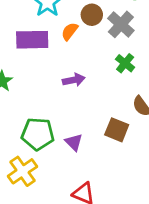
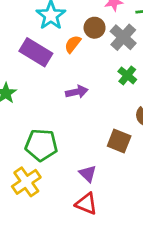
purple rectangle: (32, 40) -> (36, 52), turned 32
purple triangle: (74, 142) -> (88, 174), moved

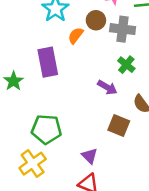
gray cross: (123, 37) -> (123, 29), turned -35
purple rectangle: (36, 52) -> (48, 62), moved, turned 48
purple arrow: (77, 92) -> (107, 87), moved, turned 42

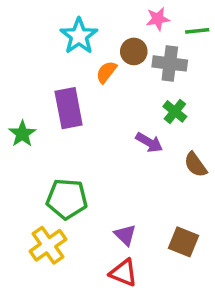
brown square: (119, 125) -> (184, 242), moved

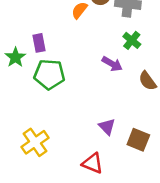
purple rectangle: (69, 108) -> (39, 43), moved, size x0.6
green pentagon: (67, 199) -> (49, 74), moved
purple triangle: (125, 235) -> (107, 127), moved

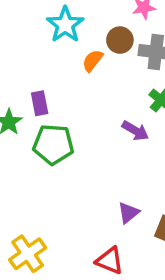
purple triangle: (107, 127) -> (128, 213), turned 36
yellow cross: (35, 142) -> (28, 254), moved

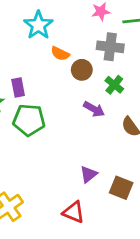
brown circle: (120, 40) -> (82, 70), moved
orange semicircle: (93, 61) -> (60, 54), turned -102

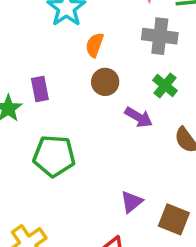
orange semicircle: (60, 54) -> (95, 45), turned 84
brown circle: (82, 70) -> (105, 82), moved
green pentagon: (29, 120) -> (54, 156), moved

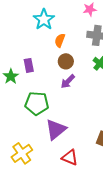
purple arrow: (139, 117) -> (68, 81), moved, turned 105
purple triangle: (132, 202) -> (56, 129), moved, size x1.6

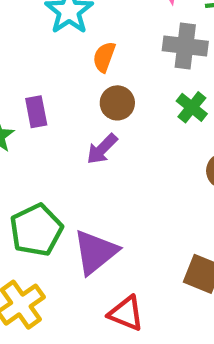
purple arrow: (68, 81) -> (102, 149), moved
green pentagon: (37, 103) -> (36, 230), moved, turned -30

